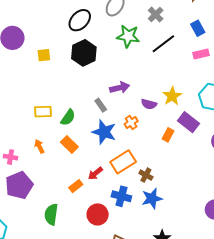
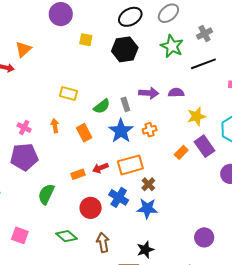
purple semicircle: (149, 104) -> (176, 93), moved, turned 147
green semicircle: (68, 117) -> (102, 106), moved

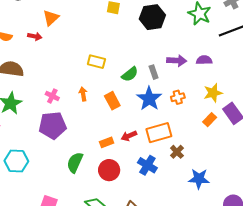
yellow star: (196, 116) -> (213, 93), moved
red circle: (91, 208) -> (109, 170), moved
blue star: (147, 208) -> (199, 179), moved

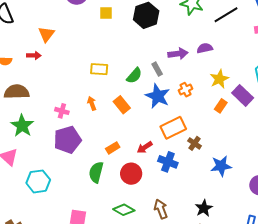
red arrow: (129, 136) -> (145, 147), moved
orange rectangle: (107, 142) -> (113, 148), moved

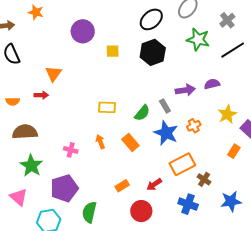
orange rectangle: (221, 106) -> (234, 151), moved
purple pentagon: (67, 140) -> (64, 188), moved
blue cross: (168, 162) -> (188, 204), moved
green semicircle: (96, 172) -> (89, 212), moved

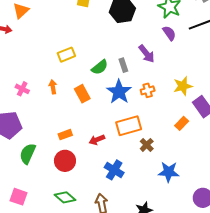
purple semicircle: (212, 84) -> (169, 33), moved, turned 56
purple arrow: (185, 90) -> (147, 54), turned 48
yellow rectangle: (107, 107) -> (66, 55), turned -36
blue cross: (188, 204) -> (114, 170), moved
red circle: (141, 211) -> (65, 161), moved

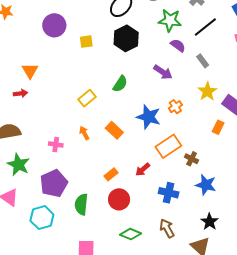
gray rectangle: (123, 65) -> (203, 61), moved
green semicircle: (100, 67) -> (120, 84), moved
blue star: (169, 172) -> (206, 185), moved, turned 30

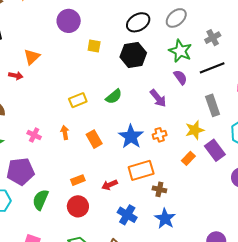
gray rectangle: (203, 61) -> (213, 105), moved, size x1.5
orange rectangle: (218, 127) -> (188, 158), moved
brown cross: (192, 159) -> (159, 189), turned -32

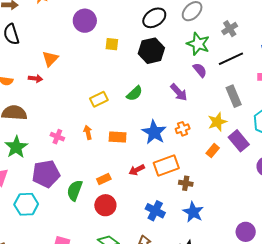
orange rectangle: (94, 139) -> (118, 137), turned -54
red arrow: (110, 185) -> (137, 170), moved
green semicircle: (41, 200) -> (75, 190), moved

